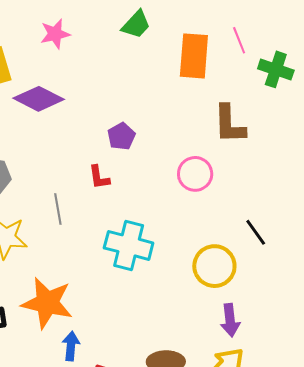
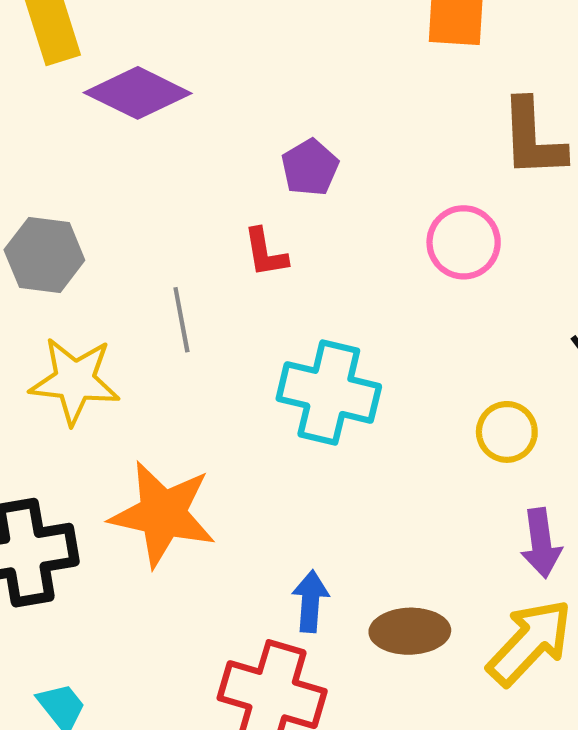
yellow circle: (214, 266) -> (507, 432), size x0.7
blue arrow: (71, 346) -> (310, 601), moved

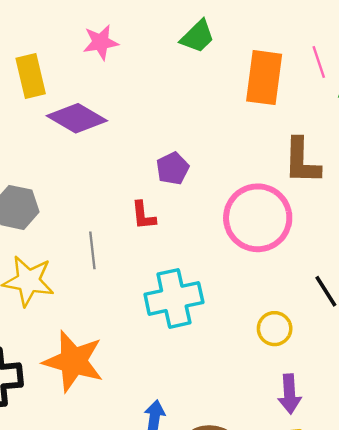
pink circle: (464, 242) -> (258, 218), size x1.6
cyan cross: (329, 392) -> (174, 298), turned -30

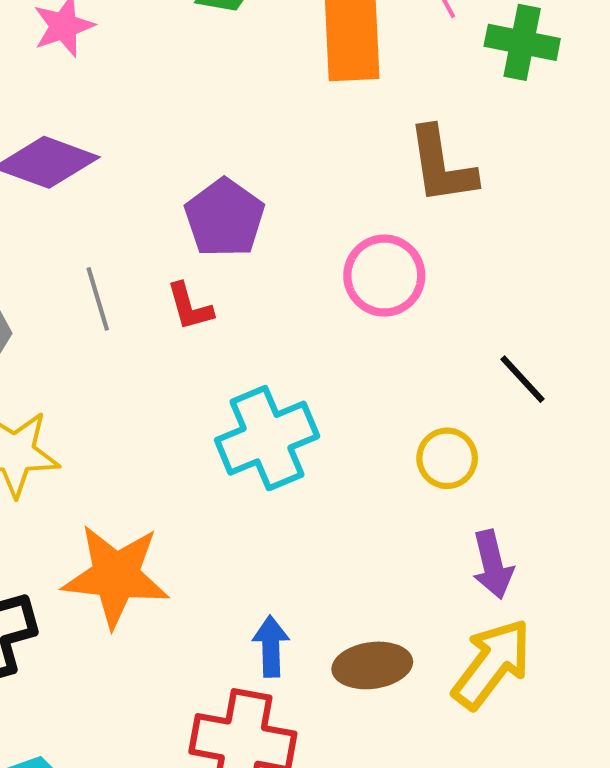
purple pentagon: (173, 168) -> (225, 218), size x1.4
pink circle: (258, 218) -> (384, 276), size x0.7
gray line: (92, 250) -> (98, 299), moved

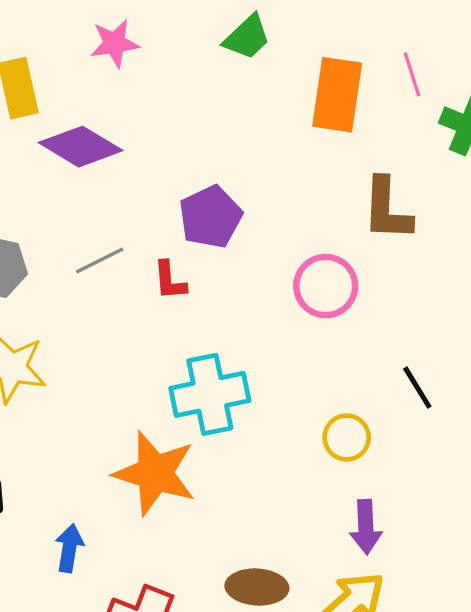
gray line: (98, 299) -> (100, 260), turned 69
orange star: (116, 576) -> (155, 473), moved
blue arrow: (271, 646) -> (69, 548), moved

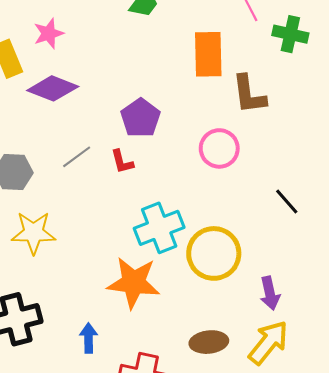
pink star: (115, 43) -> (49, 33), moved
orange rectangle: (337, 95) -> (208, 54), moved
yellow circle: (347, 438) -> (214, 253), moved, size x1.8

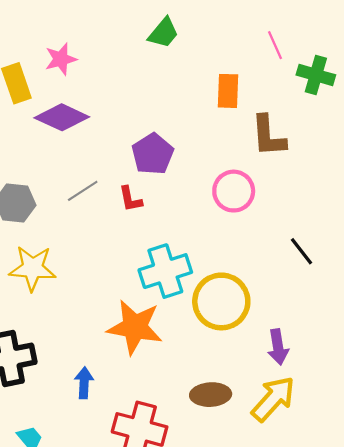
orange rectangle: (208, 54) -> (228, 91), size x0.7

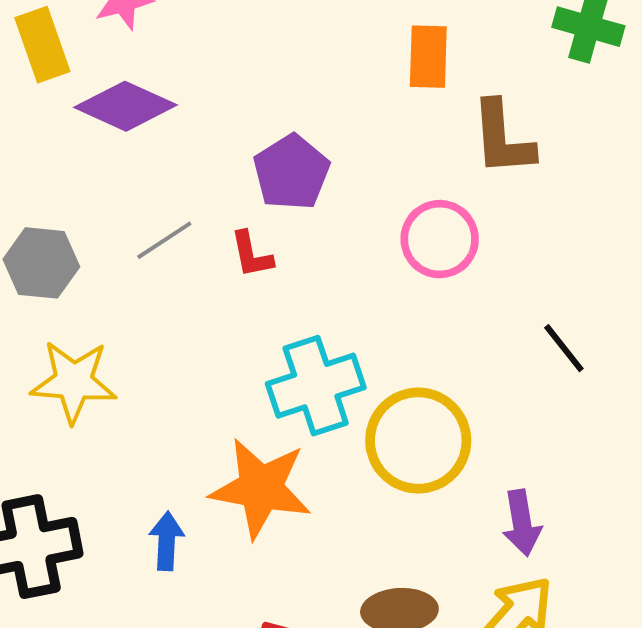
blue arrow: (84, 383) -> (167, 541), moved

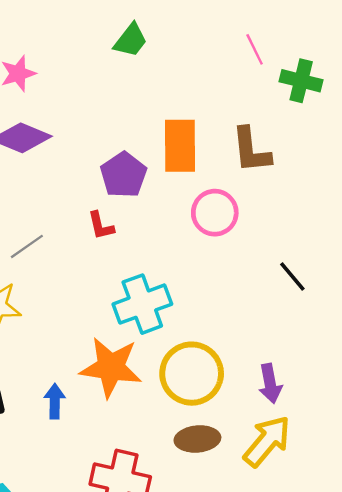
orange rectangle: (428, 57) -> (180, 146), moved, size x1.4
gray line: (164, 240) -> (27, 246), moved
yellow circle: (418, 441) -> (192, 374), moved

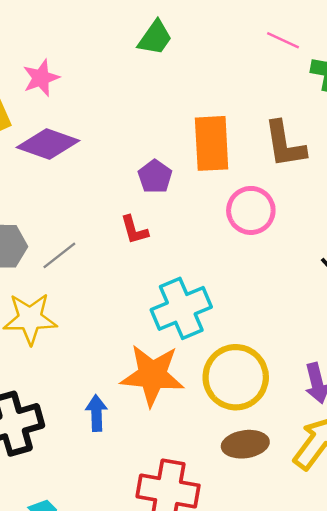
pink line: (255, 49) -> (283, 40), turned -36
purple pentagon: (123, 175) -> (155, 177), size x0.7

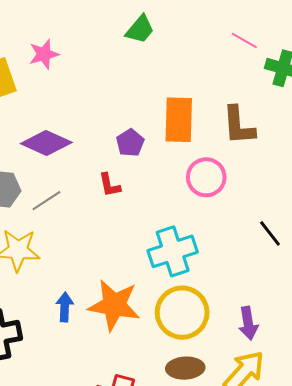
purple diamond: (48, 144) -> (46, 143), moved
cyan cross: (181, 308) -> (173, 251), moved
blue arrow: (96, 413) -> (65, 307), moved

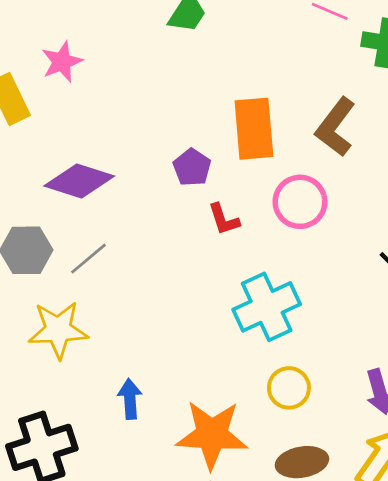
brown L-shape: (239, 126) -> (335, 127), turned 48
red L-shape: (110, 185) -> (224, 219), moved
orange star: (114, 305) -> (212, 435), moved
yellow circle: (182, 313) -> (289, 388), size x0.6

